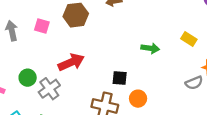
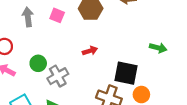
red arrow: (71, 62) -> (90, 51), moved, size x0.6
black square: (120, 78) -> (126, 73), size x1.6

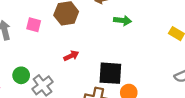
green arrow: (158, 48) -> (123, 21), moved

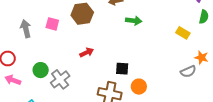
black square: (110, 73) -> (122, 69), size x0.6

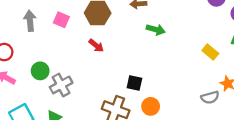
red arrow: (87, 52) -> (96, 46), moved, turned 56

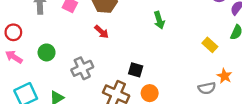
green arrow: (156, 30) -> (159, 20), turned 54
gray cross: (61, 85) -> (82, 68), moved

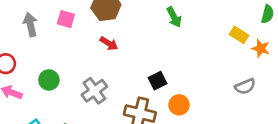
black square: (136, 70) -> (157, 81), turned -32
orange star: (224, 76) -> (261, 48), moved

